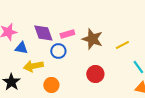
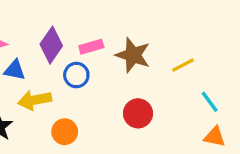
purple diamond: (43, 33) -> (51, 45), turned 55

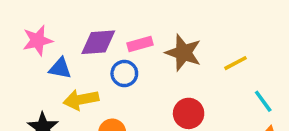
purple diamond: (51, 45) -> (98, 42), turned 51

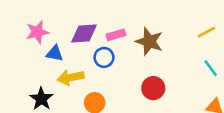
yellow line: (235, 63) -> (207, 32), moved
cyan line: (263, 101) -> (211, 68), moved

